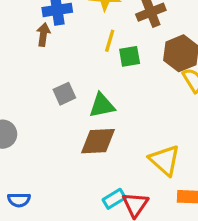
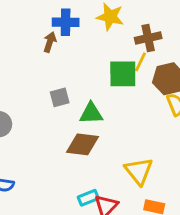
yellow line: (110, 41) -> (141, 62), moved
green square: (130, 56) -> (123, 74), size x1.5

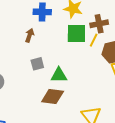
brown arrow: (50, 42) -> (30, 35), moved
green square: (123, 74) -> (76, 33), moved

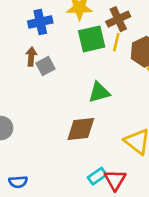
gray square: (37, 64) -> (46, 66), moved
green triangle: (59, 75) -> (99, 92), moved

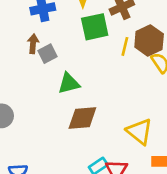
yellow line: (116, 42) -> (125, 46), moved
green triangle: (99, 92) -> (69, 83), moved

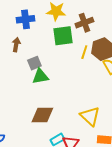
gray square: (47, 54) -> (34, 63), moved
brown diamond: (82, 118) -> (42, 115), moved

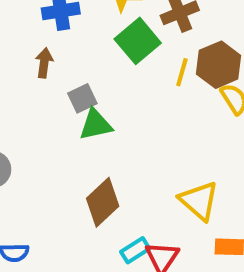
green square: (63, 36) -> (138, 41), turned -30
brown diamond: (42, 115) -> (103, 202), turned -40

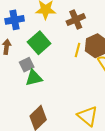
green square: (138, 41) -> (39, 43), moved

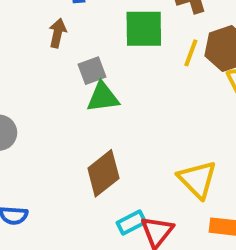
green square: (39, 43) -> (144, 29), moved, turned 35

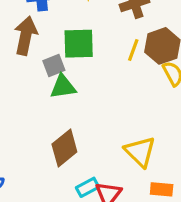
green square: (144, 29) -> (79, 44), moved
brown arrow: (58, 33) -> (26, 36), size x1.6

